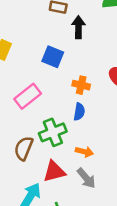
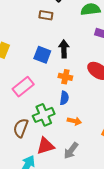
black arrow: (78, 27) -> (64, 49), moved
orange arrow: (84, 152) -> (74, 121), moved
gray arrow: (86, 178) -> (71, 151), turned 78

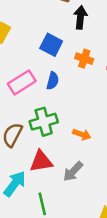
black arrow: (64, 49) -> (80, 17), moved
orange cross: (65, 77) -> (84, 59), moved
blue semicircle: (64, 98) -> (53, 81), moved

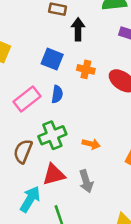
gray arrow: (73, 171) -> (86, 181), turned -55

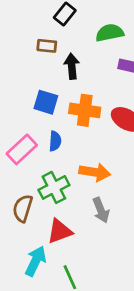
orange cross: (86, 69) -> (85, 110), size x1.5
orange arrow: (91, 144) -> (95, 172), moved, size x1.5
gray arrow: (86, 181) -> (101, 210), moved

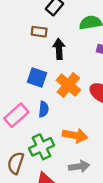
orange cross: (85, 110) -> (68, 85), turned 30
gray arrow: (101, 210) -> (79, 166), turned -78

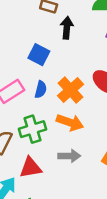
orange cross: (68, 85) -> (71, 90), moved

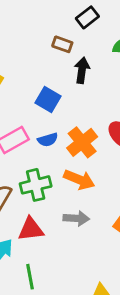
blue semicircle: (41, 89) -> (48, 140), turned 56

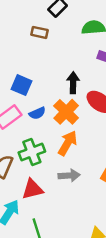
black arrow: (82, 70) -> (73, 83), moved
blue square: (48, 99) -> (21, 85), moved
orange arrow: (79, 180) -> (68, 143), turned -75

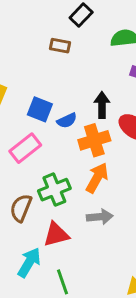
orange cross: (66, 112) -> (94, 140), turned 30
blue semicircle: (37, 113) -> (67, 121), moved

